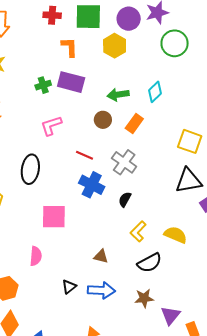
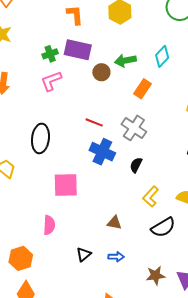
brown circle: (103, 120) -> (101, 72), moved
pink L-shape: (51, 126) -> (51, 81), moved
blue arrow: (101, 290) -> (116, 257), size x0.6
brown star: (144, 298) -> (155, 275), moved

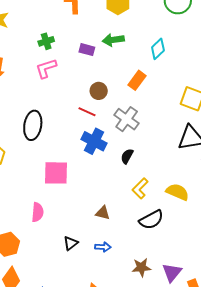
purple rectangle: (78, 50) -> (87, 50), moved, size x0.6
green arrow: (125, 61) -> (113, 40), moved
brown circle: (101, 72) -> (99, 91), moved

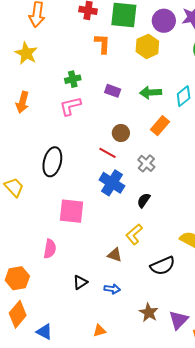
green arrow: (113, 40) -> (151, 93), moved
gray cross: (127, 119) -> (146, 163), size x0.7
yellow L-shape: (140, 188) -> (134, 234), moved
brown star: (141, 267) -> (149, 313), turned 30

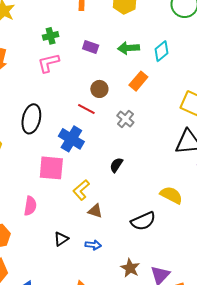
blue cross: (112, 183) -> (71, 139), moved
black semicircle: (144, 200) -> (116, 165), moved
yellow L-shape: (134, 234) -> (81, 190), moved

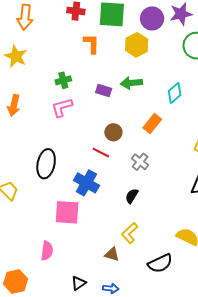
green arrow: (129, 48) -> (131, 83), moved
black semicircle: (116, 165) -> (132, 196), moved
yellow L-shape: (81, 190) -> (130, 233), moved

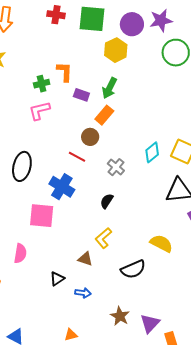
orange L-shape: (92, 44) -> (65, 72), moved
green arrow: (131, 83) -> (109, 88), turned -60
cyan diamond: (175, 93) -> (152, 152), moved
orange rectangle: (152, 123) -> (104, 115), moved
black triangle: (79, 283) -> (57, 279), moved

